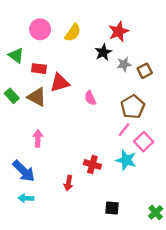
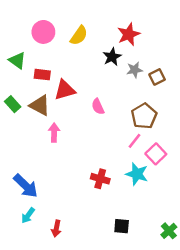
pink arrow: (38, 138) -> (54, 133), moved
red arrow: (68, 183) -> (56, 228), moved
cyan arrow: (26, 198) -> (28, 215), turned -56

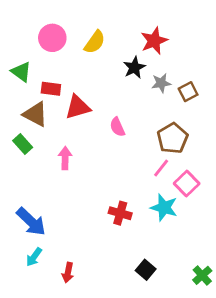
green rectangle: (13, 104) -> (23, 144), moved
brown triangle: (40, 105) -> (35, 114), moved
black square: (122, 226) -> (146, 270), turned 35

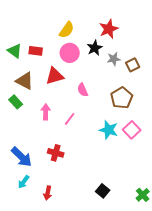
pink circle: (52, 38) -> (70, 53), moved
red rectangle: (51, 89) -> (36, 51), moved
pink line: (161, 168) -> (70, 119), moved
cyan star: (164, 208) -> (109, 130), moved
red cross: (120, 213) -> (56, 153), moved

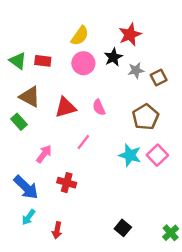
red triangle: (55, 76) -> (65, 107), moved
pink arrow: (46, 112) -> (44, 154), moved, turned 35

